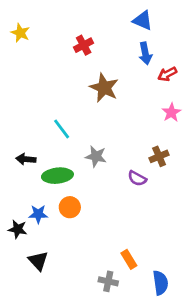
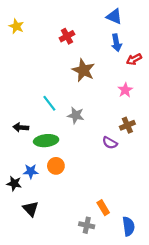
pink star: (171, 112) -> (125, 90), moved
gray star: (96, 156) -> (76, 115), moved

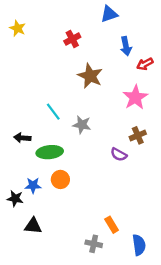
blue triangle: (114, 16) -> (109, 14), moved, turned -42
pink star: (125, 90) -> (135, 97), size x1.5
black triangle: (31, 209) -> (33, 226), turned -42

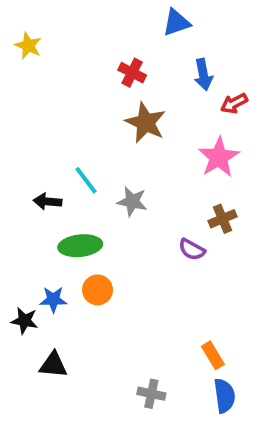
red cross: (72, 39) -> (132, 73), moved, turned -35
black arrow: (22, 138) -> (48, 201), moved
orange rectangle: (112, 225) -> (213, 355), moved

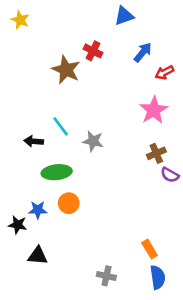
yellow star: (28, 46) -> (20, 20), moved
blue arrow: (203, 75) -> (143, 52), turned -130
brown star: (146, 123) -> (66, 70), moved
purple semicircle: (192, 250) -> (170, 175), moved

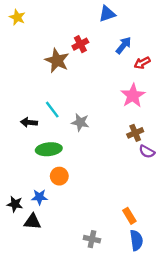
red cross: (93, 51) -> (80, 44), turned 35
blue star: (38, 210) -> (39, 197), moved
black star: (18, 225) -> (15, 204), moved

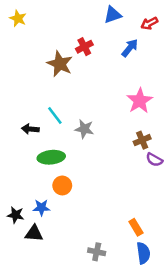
red arrow: (142, 63) -> (149, 23), moved

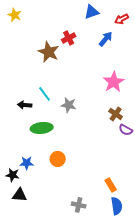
brown cross: (142, 140) -> (116, 114), turned -32
orange circle: (62, 185) -> (58, 159), moved
blue star: (41, 208) -> (27, 163), moved
black triangle: (34, 233) -> (20, 195), moved

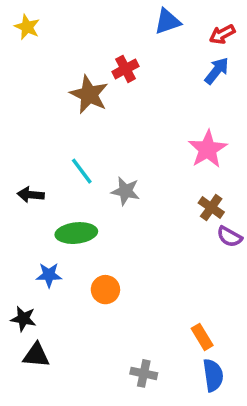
blue arrow: (106, 39) -> (217, 71), moved
black arrow: (25, 105) -> (31, 195), moved
blue star: (27, 163) -> (49, 275), moved

